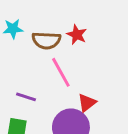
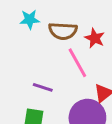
red star: (77, 35) -> (95, 38), moved

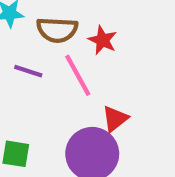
purple line: (43, 87) -> (28, 71), moved

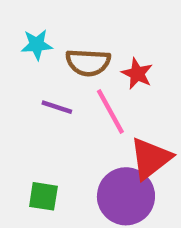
red triangle: (115, 119) -> (151, 158), size x1.5

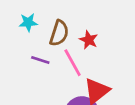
brown semicircle: (88, 62) -> (59, 33), turned -75

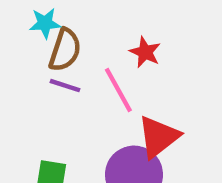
brown semicircle: (59, 33) -> (65, 50), moved

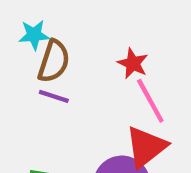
pink line: (118, 90) -> (150, 101), moved

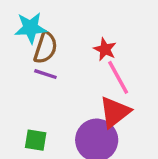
cyan star: (34, 35) -> (31, 28), size x1.4

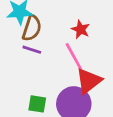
pink line: (118, 77) -> (74, 56), moved
green square: (36, 140) -> (37, 104), moved

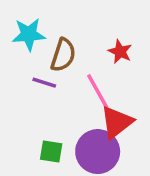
brown semicircle: (32, 28) -> (63, 55), moved
red star: (81, 29) -> (120, 52), moved

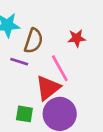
red star: (120, 52) -> (77, 38), turned -30
red triangle: (117, 122) -> (48, 88), moved

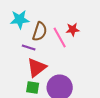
pink line: (60, 68) -> (60, 38), moved
red triangle: (48, 88) -> (37, 68), moved

